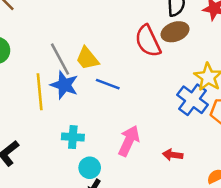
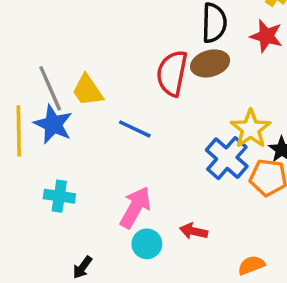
red semicircle: (148, 41) -> (172, 73), turned 32
blue line: (108, 84) -> (135, 129), moved
cyan circle: (90, 168) -> (147, 244), moved

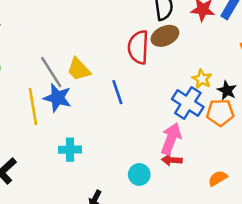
blue line: (135, 129) -> (117, 92), turned 55
yellow star: (251, 129) -> (202, 79), size x0.7
pink arrow: (135, 207) -> (171, 139), moved

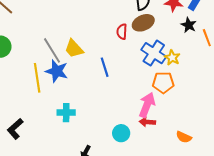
red semicircle: (138, 47) -> (122, 32), size x0.6
black star: (227, 90) -> (189, 25), moved
blue cross: (188, 103) -> (154, 53), moved
orange pentagon: (220, 112) -> (163, 82), moved
orange semicircle: (218, 178) -> (184, 137), turned -126

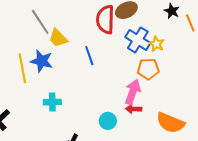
red semicircle: (122, 32) -> (105, 20), size x1.8
gray line: (52, 50) -> (40, 22), moved
orange semicircle: (184, 137) -> (170, 123), size x1.8

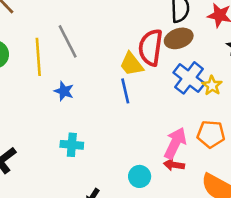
yellow trapezoid: (58, 38) -> (132, 64), moved
blue star: (42, 61) -> (64, 91), size x0.7
yellow line: (22, 68) -> (38, 57), moved
orange pentagon: (148, 69) -> (211, 134), moved

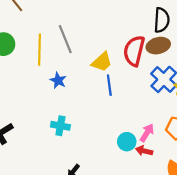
yellow trapezoid: (132, 64) -> (102, 62), moved, turned -100
pink arrow: (175, 143) -> (147, 133), size x0.7
cyan circle: (140, 176) -> (127, 142), moved

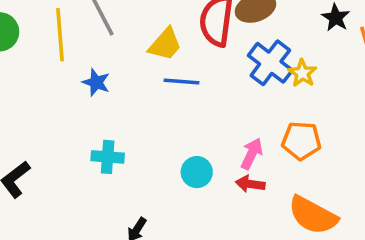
blue line: (109, 85) -> (182, 81), turned -72
cyan circle: (127, 142) -> (197, 172), moved

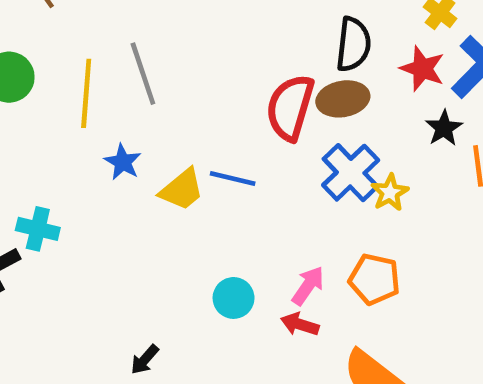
yellow trapezoid: (165, 44) -> (182, 190), moved
cyan cross: (108, 157) -> (38, 229), moved

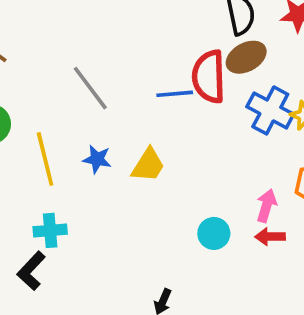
yellow line: (86, 93) -> (45, 159), moved
blue line: (233, 178) -> (175, 94), moved

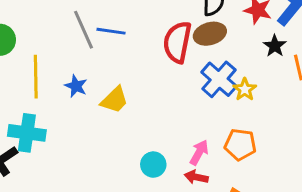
blue line: (175, 94) -> (111, 31), moved
cyan cross: (50, 230) -> (27, 133), size x1.4

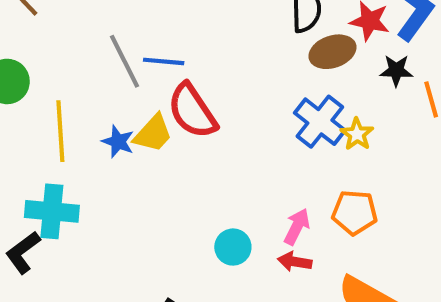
brown ellipse: (210, 34) -> (332, 52), moved
red semicircle: (177, 42) -> (192, 111), moved, turned -42
black star: (275, 46) -> (396, 70), turned -30
yellow trapezoid: (115, 100) -> (153, 133), moved

